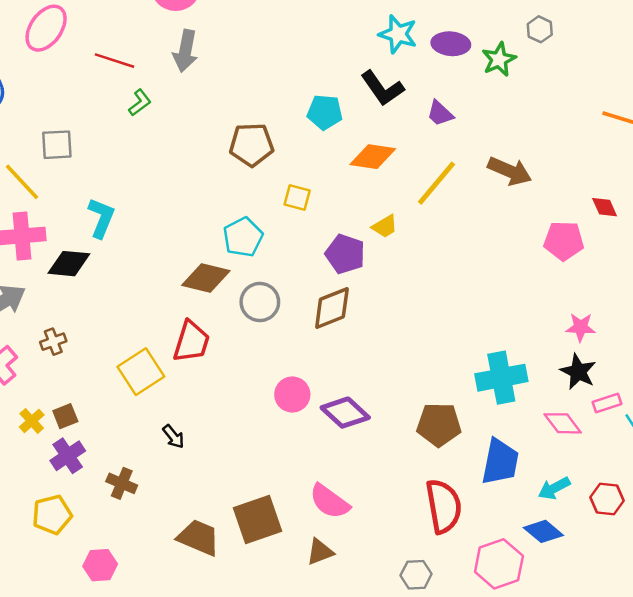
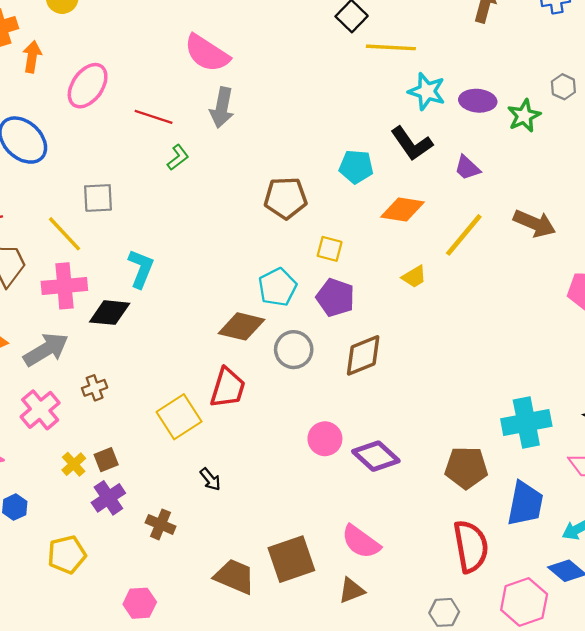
purple pentagon: (345, 254) -> (335, 298), moved
yellow pentagon: (52, 515) -> (67, 555), moved

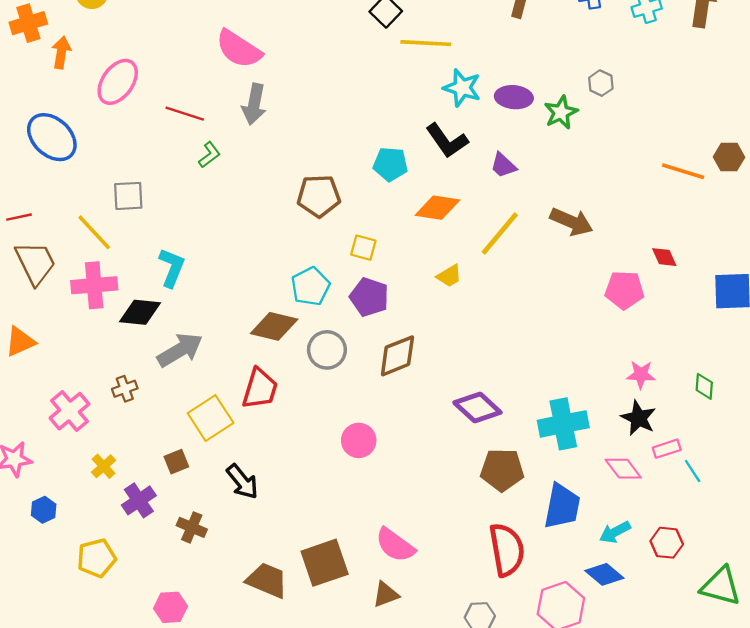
gray arrow: (46, 350) -> (180, 350), moved
purple diamond: (376, 456) -> (477, 408), moved
brown square: (106, 460) -> (176, 462), moved
black arrow: (210, 479) -> (242, 482), size x1.5

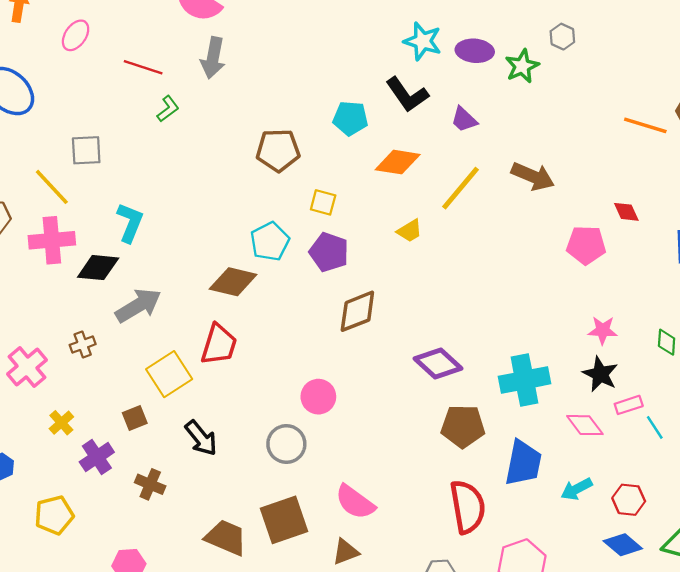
pink ellipse: (118, 82) -> (76, 35), size x0.7
gray circle: (327, 350) -> (286, 444), moved
blue diamond: (604, 574) -> (623, 545), moved

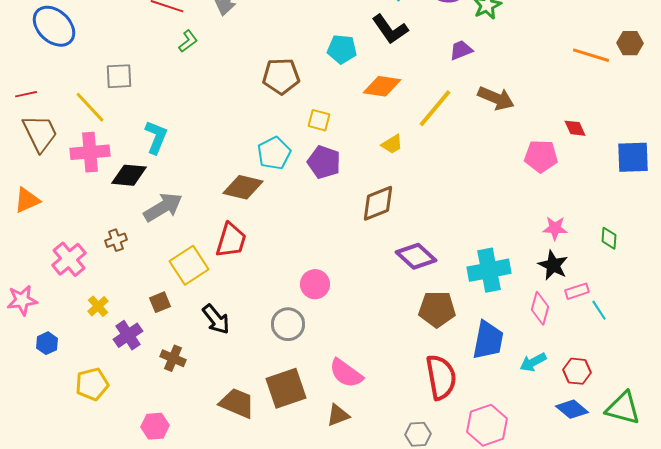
purple trapezoid: (464, 119) -> (461, 50), moved, turned 115
brown diamond: (357, 311) -> (378, 203), moved
pink diamond: (585, 425) -> (540, 308), turned 52

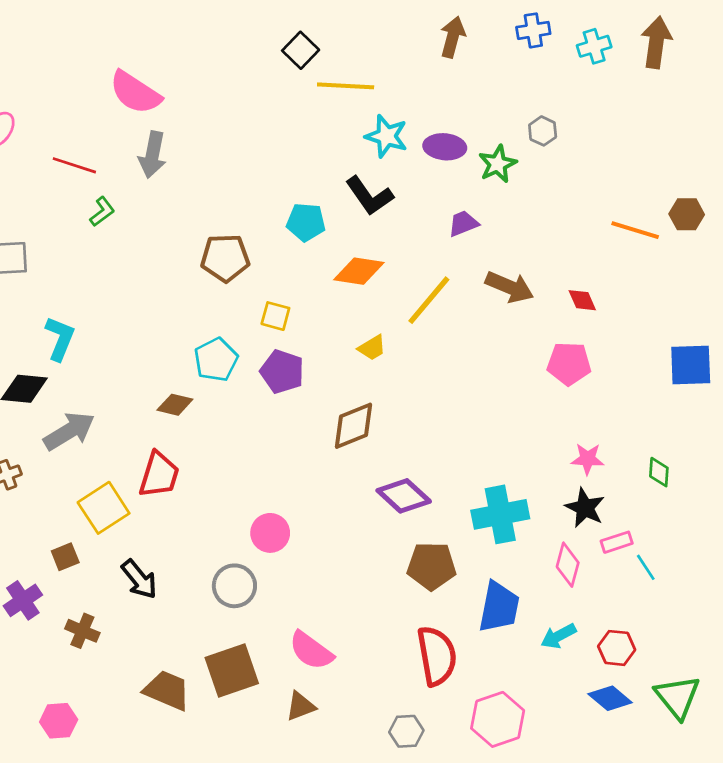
red diamond: (575, 128) -> (582, 300), moved
brown diamond: (243, 187) -> (175, 405), size x0.7
green triangle: (623, 408) -> (677, 697), turned 36

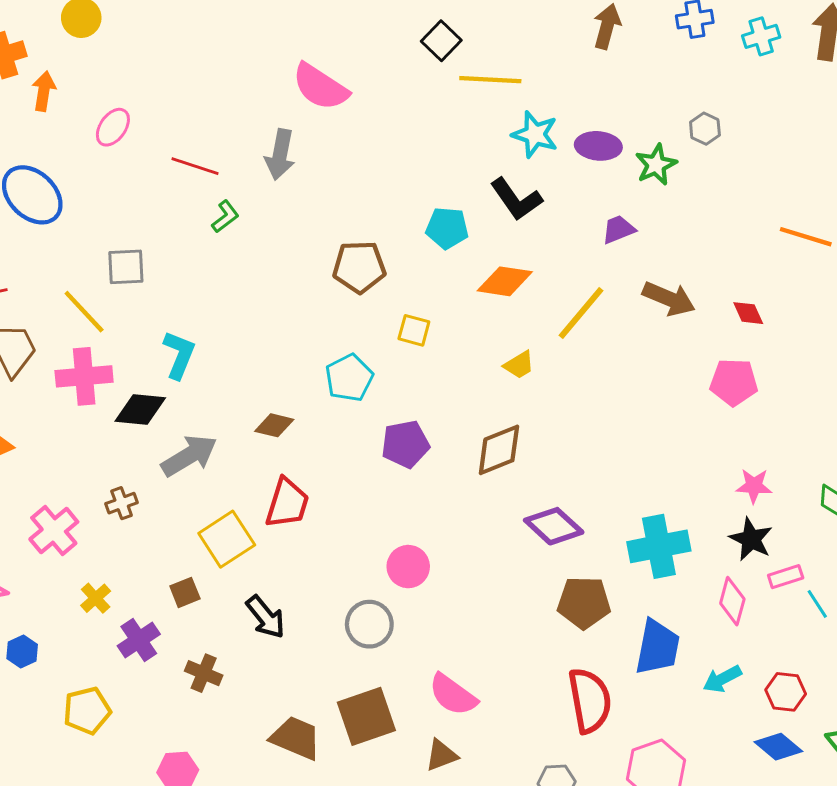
pink semicircle: (135, 93) -> (320, 87), moved
purple pentagon: (282, 372) -> (405, 444), moved, turned -30
brown diamond: (175, 405) -> (274, 425), moved

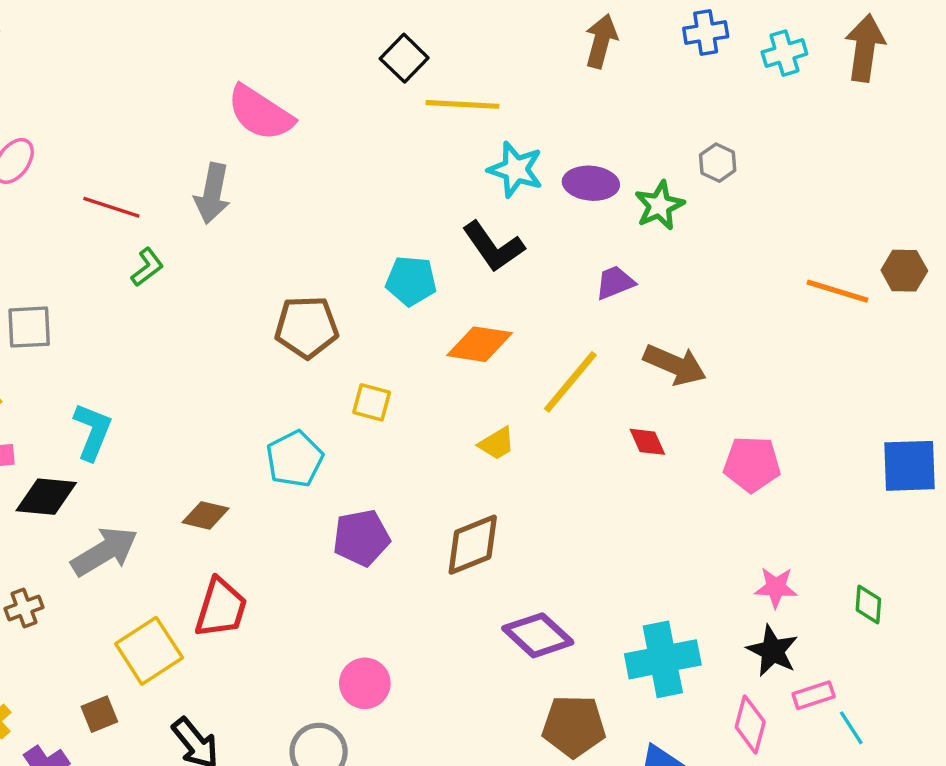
red diamond: (748, 313) -> (647, 442), moved

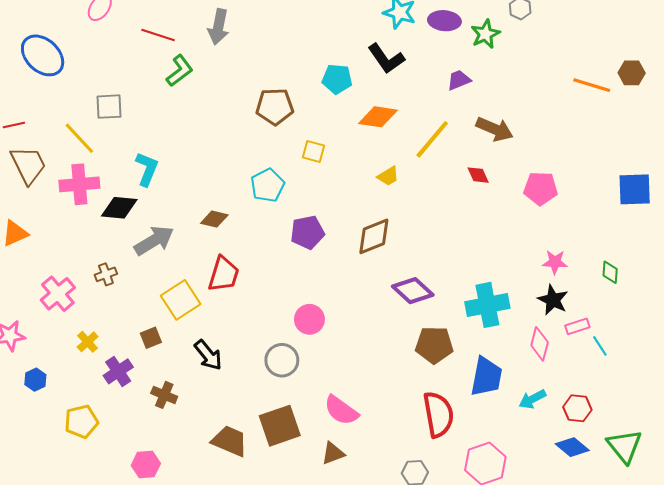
green L-shape: (147, 267) -> (180, 71), size x1.4

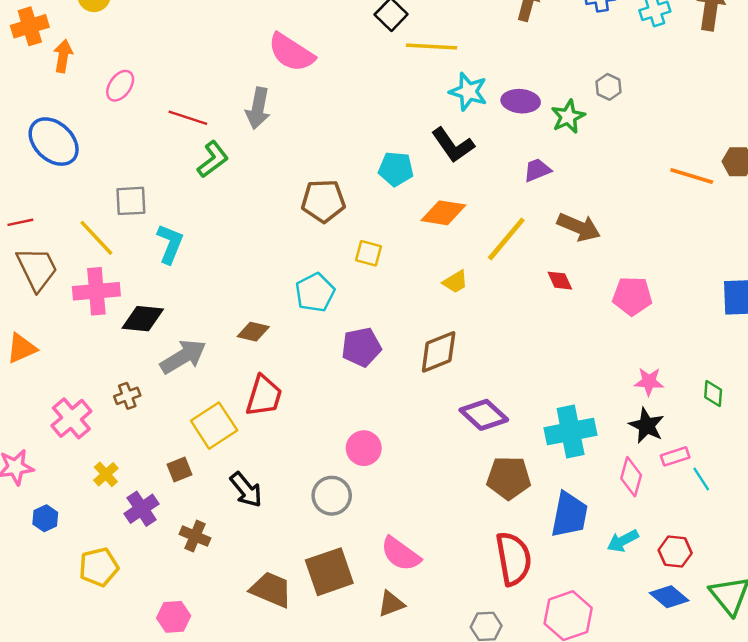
cyan L-shape: (147, 169) -> (170, 244), moved

